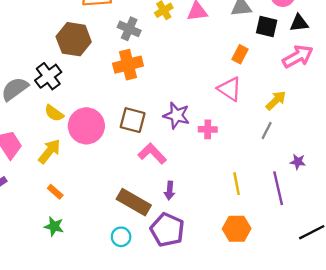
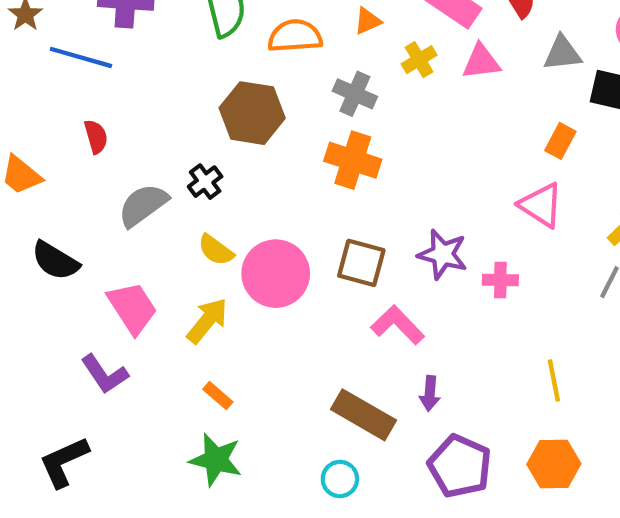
orange cross: (128, 65) -> (353, 160), turned 32
black cross: (48, 76) -> (205, 182), size x0.7
green star: (54, 226) -> (216, 460), size x1.4
purple pentagon: (167, 230) -> (460, 466), moved

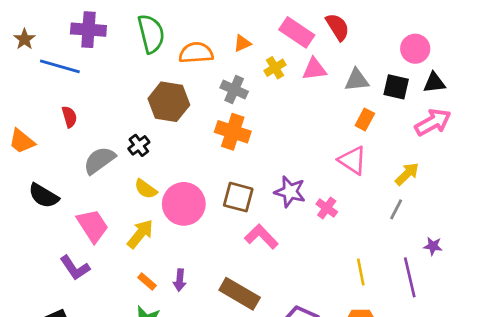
gray triangle: (562, 53) -> (357, 80), moved
pink cross: (500, 280) -> (327, 208), turned 35
purple arrow: (430, 393) -> (180, 280), moved

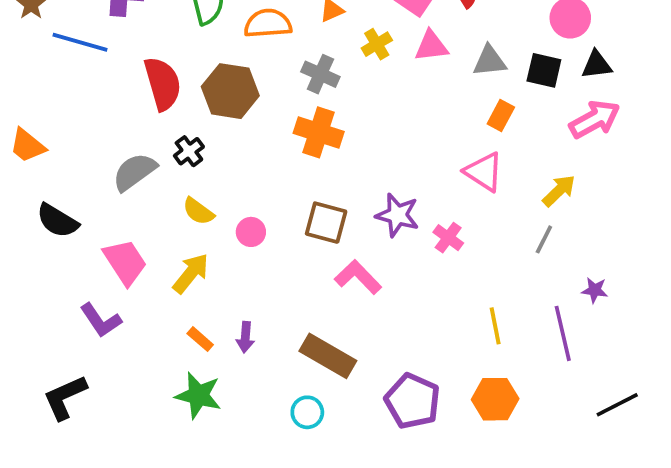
red semicircle: (69, 117) -> (163, 84), moved, size x1.8
pink circle: (184, 204) -> (251, 232), size x0.5

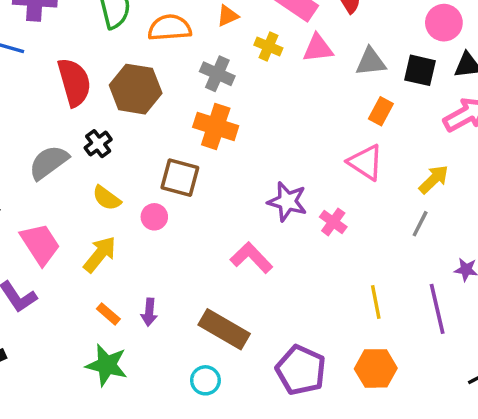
yellow cross: (377, 44) -> (268, 46), turned -36
brown square: (326, 223) -> (180, 178), moved

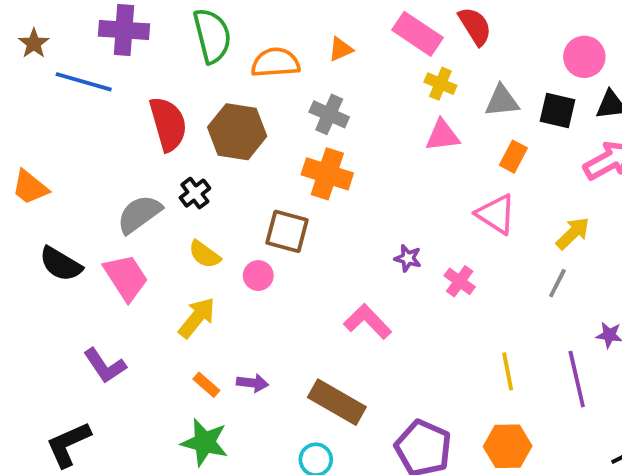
yellow cross: (268, 46) -> (440, 84), moved
pink triangle: (318, 48) -> (442, 135), moved
purple star: (287, 201) -> (408, 258), size x0.6
pink trapezoid: (40, 244) -> (126, 277), moved
purple arrow: (149, 312) -> (252, 383), turned -88

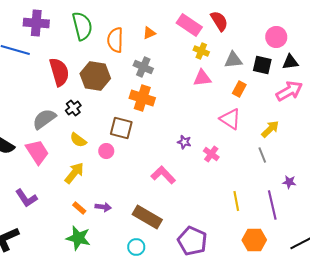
orange semicircle: (275, 63) -> (115, 40), turned -85
gray line: (557, 283) -> (262, 155), turned -49
orange hexagon: (508, 446) -> (254, 240), moved

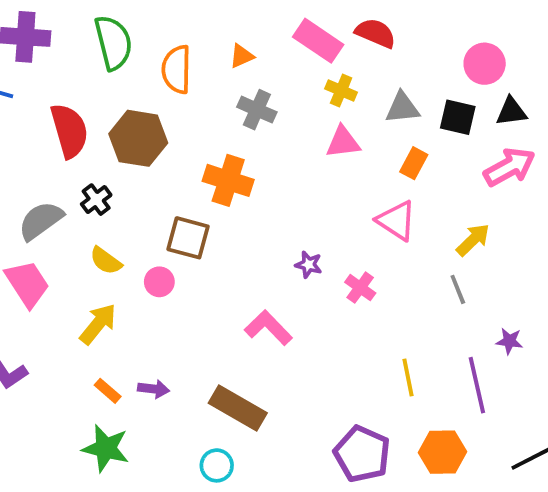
red semicircle: (219, 21) -> (375, 33), turned -35
gray cross: (143, 67) -> (257, 110), moved
purple pentagon: (192, 241) -> (362, 454), moved

